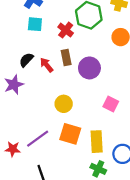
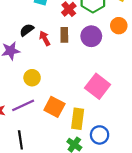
purple circle: (89, 68) -> (91, 36), moved
yellow circle: (64, 104) -> (32, 78), moved
pink square: (111, 104) -> (98, 86), size x1.6

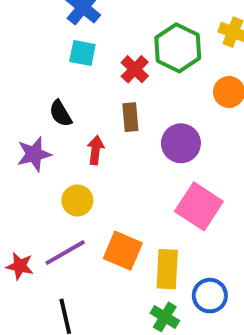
black semicircle: (27, 30) -> (61, 113), turned -80
purple circle: (91, 36) -> (181, 143), moved
red arrow: (45, 38) -> (96, 150), moved, turned 40

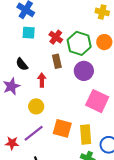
green hexagon: (178, 48) -> (79, 43), moved

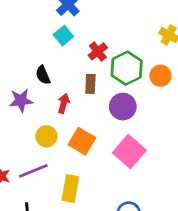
cyan square: (29, 33) -> (63, 36), turned 32
orange square: (62, 128) -> (82, 141), moved
yellow rectangle: (86, 135) -> (70, 188), moved

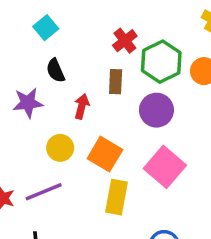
cyan square: (63, 36) -> (46, 28), moved
yellow rectangle: (70, 188) -> (116, 197), moved

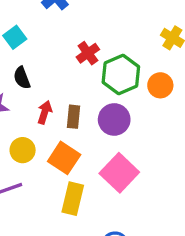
brown rectangle: (116, 82) -> (74, 117), moved

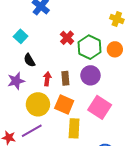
yellow circle: (23, 150) -> (38, 104), size x1.5

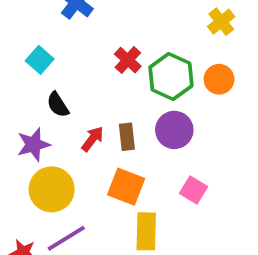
yellow cross: (117, 19) -> (221, 22), turned 32
red arrow: (47, 79) -> (93, 139), turned 32
yellow circle: (38, 104) -> (52, 189), moved
pink square: (100, 107) -> (193, 190), size x0.6

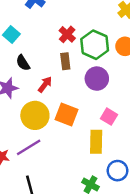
brown rectangle: (127, 137) -> (65, 61), moved
yellow circle: (52, 189) -> (35, 115), moved
yellow rectangle: (146, 231) -> (96, 142), moved

